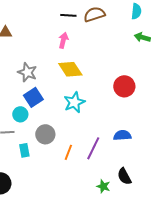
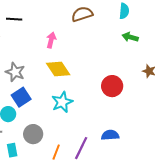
black line: (68, 15) -> (14, 19), moved

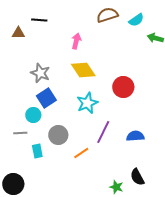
cyan semicircle: (124, 11) -> (136, 20), moved, turned 49
red circle: (112, 86) -> (123, 87), moved
purple line: (81, 148) -> (103, 132), moved
orange line: (56, 152) -> (81, 153), turned 35

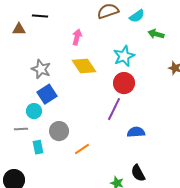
cyan star: (87, 103) -> (124, 56), moved
purple line: (103, 132) -> (114, 109), moved

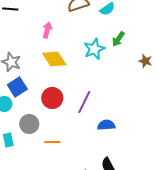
green arrow: (156, 34) -> (118, 39), moved, turned -70
red circle: (124, 83) -> (52, 98), moved
orange line: (82, 149) -> (52, 142), turned 35

